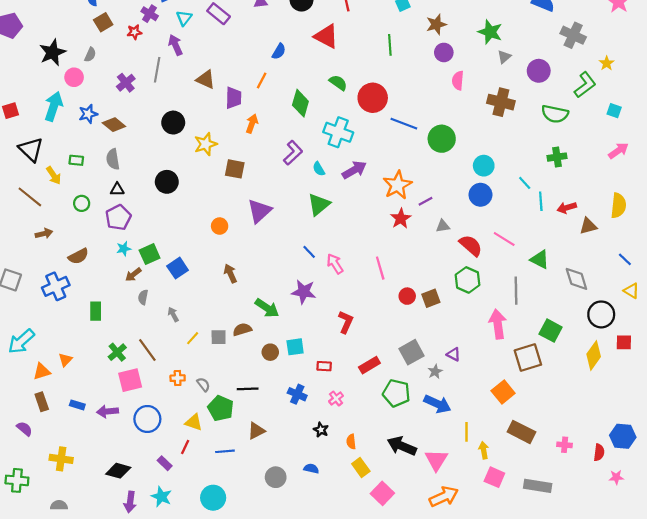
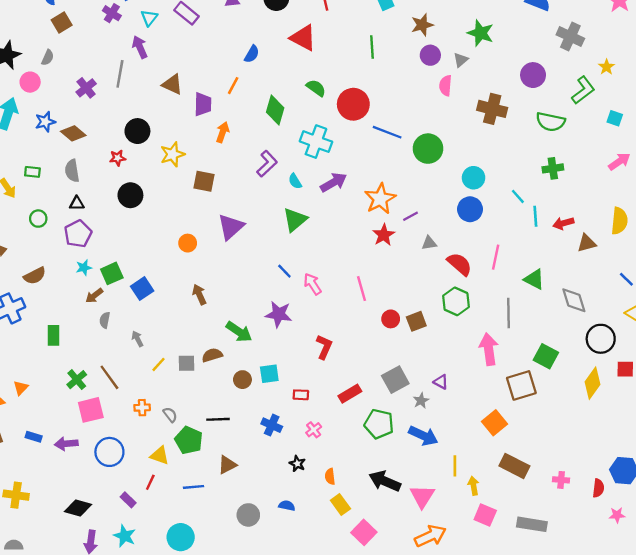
red star: (134, 32) -> (118, 158), moved
gray triangle: (504, 57) -> (461, 60), moved
pink line: (504, 239) -> (496, 257), turned 70

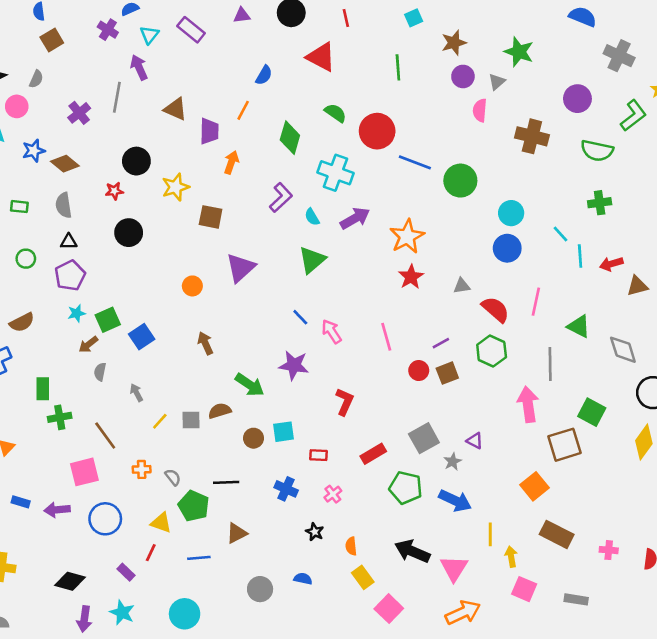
purple line: (411, 216) -> (441, 343), moved
green cross: (77, 380) -> (60, 417), moved, turned 30
gray rectangle: (532, 524) -> (576, 599), size x0.7

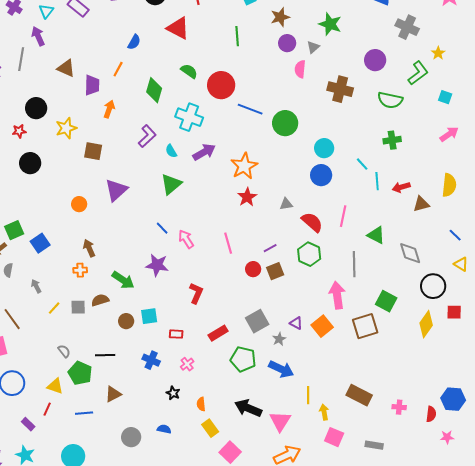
orange cross: (142, 469) -> (80, 270), moved
orange square: (535, 486) -> (322, 326), moved

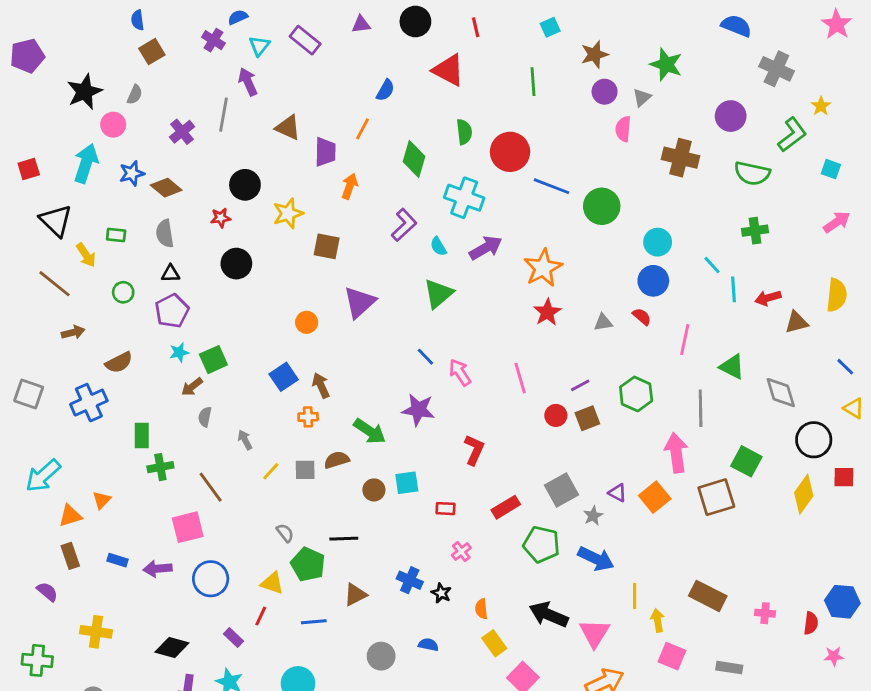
green semicircle: (189, 71) -> (464, 132), turned 48
red semicircle: (312, 222) -> (642, 317), moved, size x0.6
blue square: (40, 243) -> (284, 377), moved
blue cross: (151, 360) -> (410, 580), moved

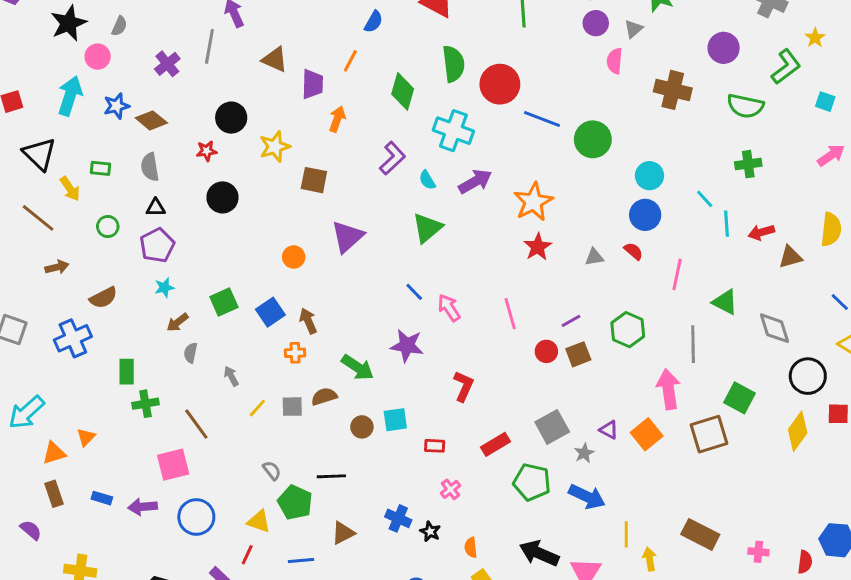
green semicircle: (464, 132) -> (453, 64), size x1.4
green square: (213, 360) -> (224, 302), moved

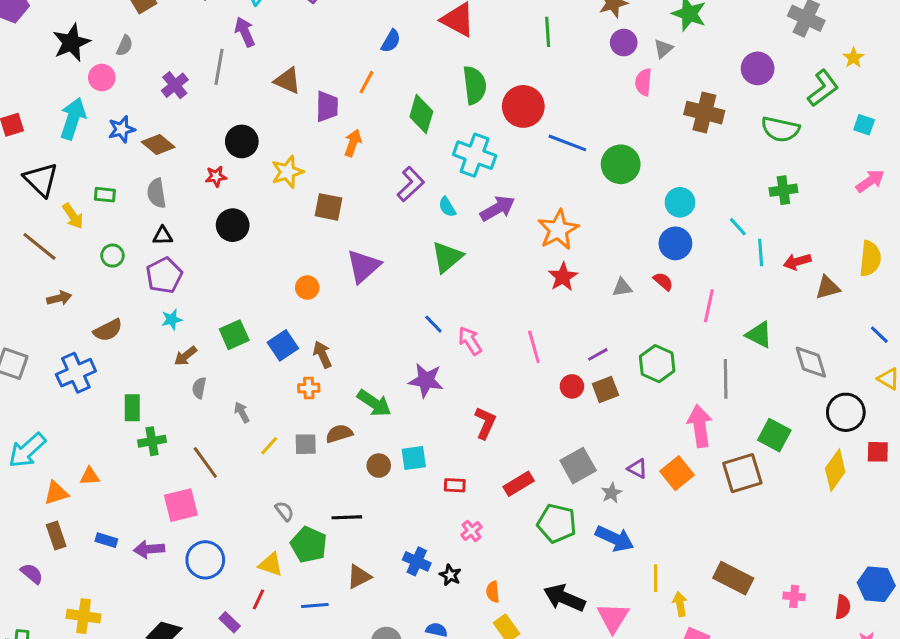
orange triangle: (86, 437) -> (90, 476), turned 42

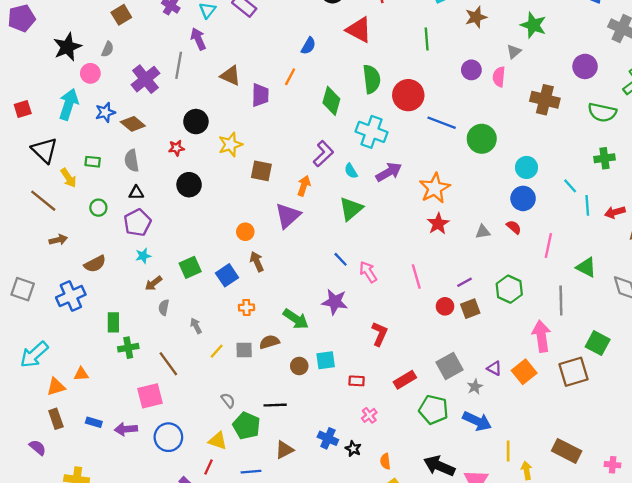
purple circle: (624, 43) -> (471, 70), moved
purple cross: (175, 85) -> (145, 79), size x1.4
orange arrow: (353, 143) -> (304, 186), moved
brown arrow: (322, 354) -> (257, 262), moved

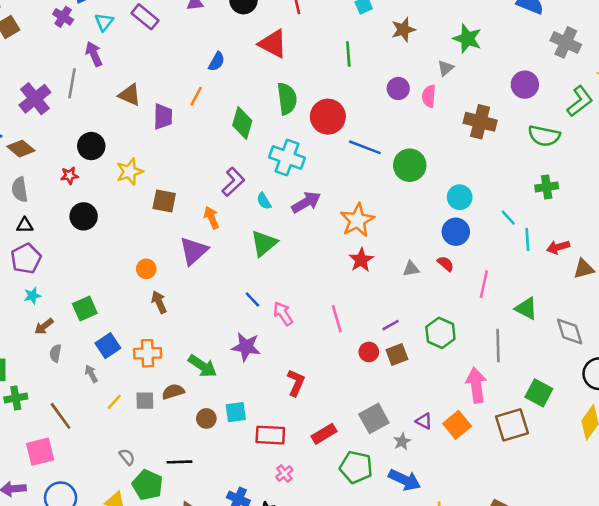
orange arrow: (304, 186) -> (211, 218), turned -42
blue square: (227, 275) -> (108, 346), moved
orange cross: (246, 307) -> (148, 353), size x1.5
red rectangle: (357, 381) -> (270, 435), size x1.6

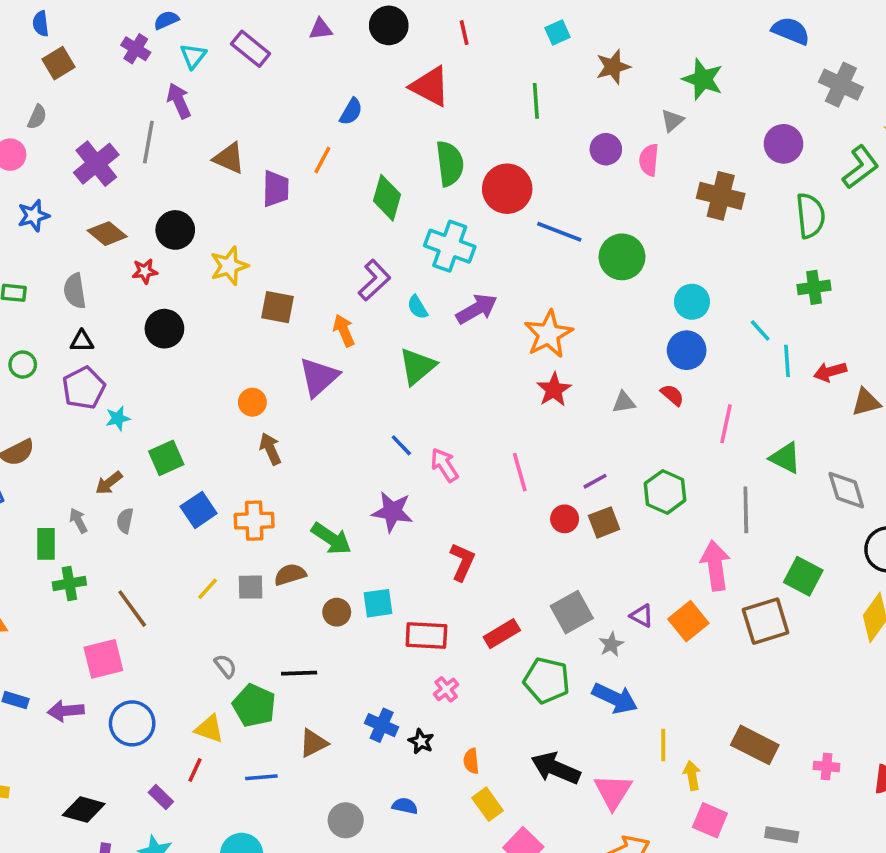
green semicircle: (544, 136) -> (810, 216), turned -108
brown diamond: (21, 149) -> (107, 234), moved
cyan star: (32, 296) -> (118, 418), moved
gray arrow: (91, 374) -> (78, 521), moved

